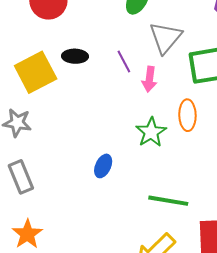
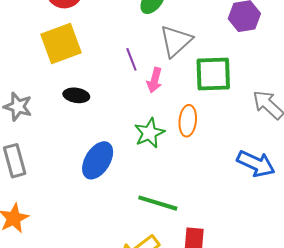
black ellipse: (75, 56) -> (76, 95), moved
yellow square: (36, 72) -> (61, 43), moved
blue ellipse: (103, 166) -> (98, 160), size x1.6

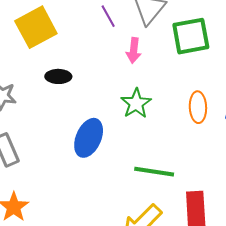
purple line: (131, 59) -> (108, 16), moved
orange ellipse: (188, 121) -> (198, 107), moved

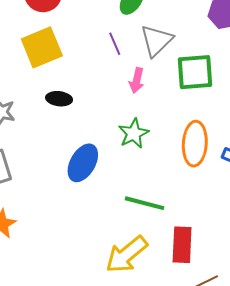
orange ellipse: (198, 107) -> (195, 144), size x1.4

